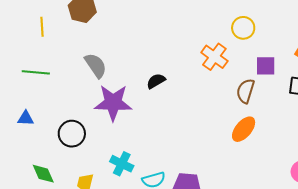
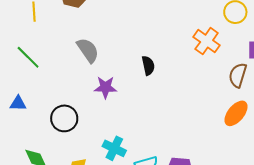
green line: (36, 72) -> (28, 57), turned 40
black semicircle: (156, 81) -> (148, 66), turned 108
purple star: (113, 103) -> (105, 87), size x0.6

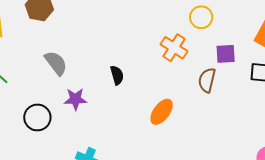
orange ellipse: (236, 113) -> (162, 112), moved
black circle: (64, 118) -> (37, 117), moved

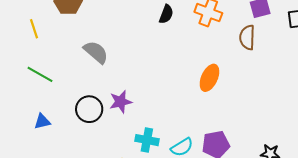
black semicircle: (117, 75) -> (166, 14), moved, turned 48
purple star: (75, 99) -> (121, 102), moved

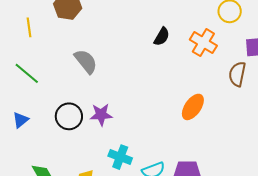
blue triangle: (42, 121) -> (21, 120), turned -36

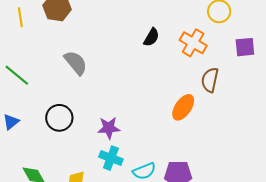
yellow line: (29, 27) -> (20, 17), moved
brown semicircle: (237, 74) -> (210, 80), moved
purple star: (101, 115) -> (109, 128), moved

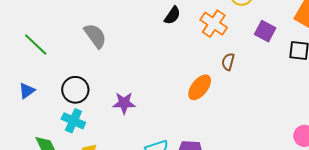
purple square: (245, 47) -> (265, 31), turned 30
brown semicircle: (210, 80) -> (228, 62), size x0.7
cyan cross: (111, 158) -> (73, 121), moved

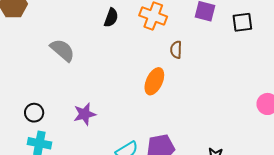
gray semicircle: (95, 36) -> (62, 50), moved
black circle: (75, 90) -> (34, 113), size x0.7

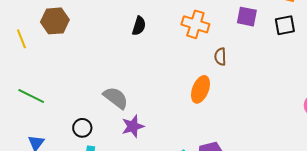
black semicircle: (111, 18) -> (139, 26), moved
gray semicircle: (62, 50) -> (116, 98), moved

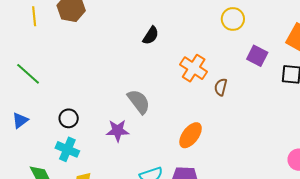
orange cross: (195, 24) -> (194, 68), moved
orange ellipse: (201, 89) -> (191, 135), moved
gray semicircle: (116, 98) -> (139, 102), moved

